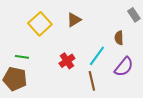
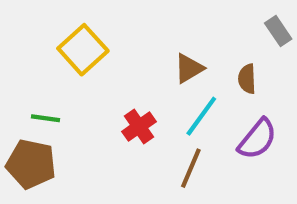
brown triangle: (74, 20) -> (189, 68), moved
brown line: (92, 81) -> (191, 168), turned 36

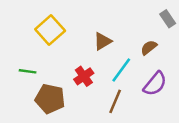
brown triangle: (189, 68) -> (103, 41), moved
brown semicircle: (247, 79) -> (149, 48), turned 54
brown pentagon: (31, 164) -> (50, 99), moved

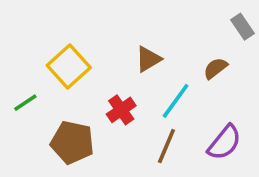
yellow square: (50, 30) -> (69, 66), moved
green line: (28, 71) -> (25, 103), moved, turned -42
purple semicircle: (155, 84) -> (224, 142), moved

